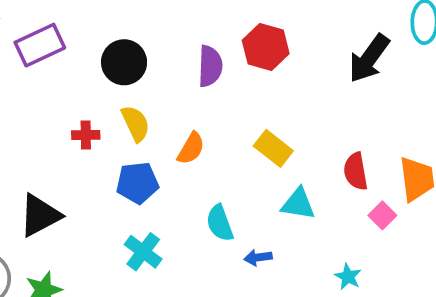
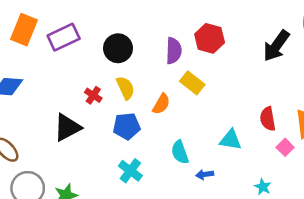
red cross: (86, 135) -> (93, 95), turned 35
yellow rectangle: (273, 148) -> (192, 83), moved
black triangle: (40, 215) -> (67, 127), moved

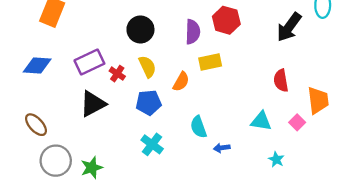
purple rectangle: (64, 37) -> (89, 62), moved
yellow rectangle: (192, 83) -> (210, 62), turned -50
red semicircle: (268, 119) -> (281, 81), moved
cyan triangle: (231, 140) -> (261, 121), moved

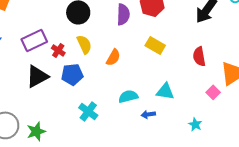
yellow rectangle: (210, 62) -> (155, 45), moved, turned 42
blue pentagon: (149, 103) -> (72, 74), moved
cyan triangle: (261, 121) -> (165, 91), moved
cyan semicircle: (198, 127) -> (128, 96), turned 96

